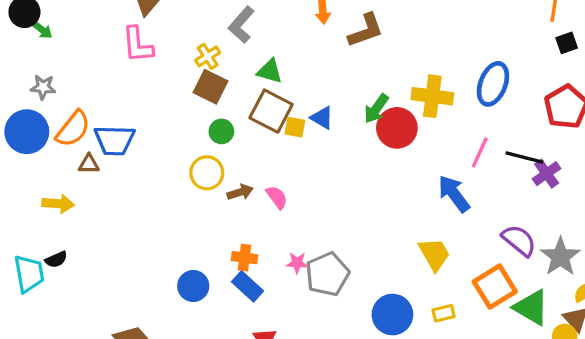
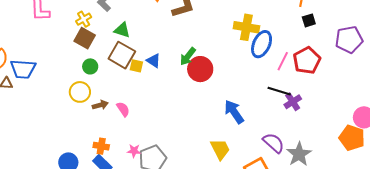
yellow cross: (432, 96) -> (246, 27), moved
pink line: (480, 152) -> (283, 61), moved

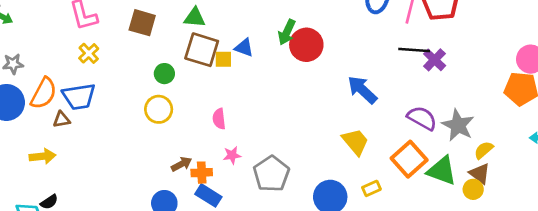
yellow cross: (84, 19) -> (89, 53), moved
brown square: (85, 38) -> (142, 23), moved
brown arrow: (100, 105) -> (182, 164), moved
pink semicircle: (123, 109) -> (219, 119), turned -140
pink star: (134, 151) -> (232, 155), moved

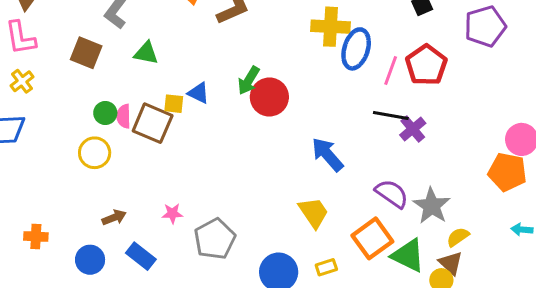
brown square: (202, 50) -> (153, 123), moved
pink semicircle: (219, 119) -> (124, 116), moved
orange cross: (202, 173) -> (36, 236), moved

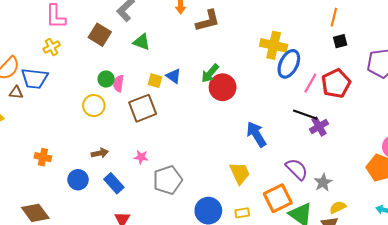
brown square: (153, 123) -> (143, 108), moved, turned 36
gray star: (432, 206) -> (323, 182), size x0.7

